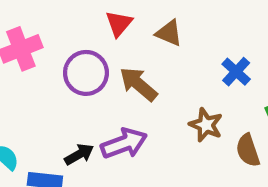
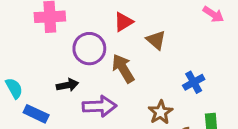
black arrow: (79, 154) -> (67, 85), moved

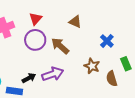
red triangle: (123, 22) -> (36, 19), moved
black arrow: (67, 85) -> (29, 78), moved

